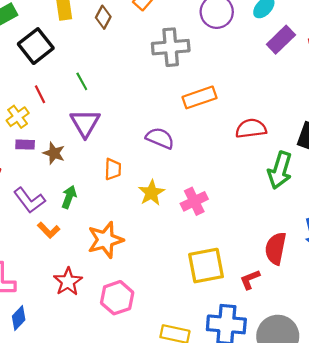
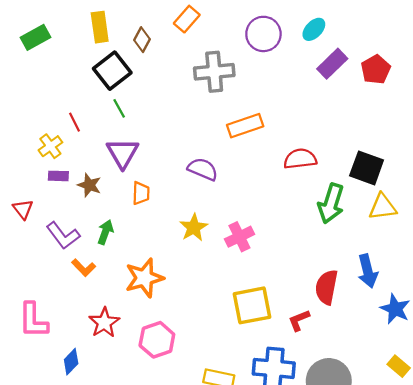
black square: (36, 46) -> (112, 71), moved
orange trapezoid: (113, 169) -> (141, 193), moved
blue diamond: (19, 318) -> (71, 362), moved

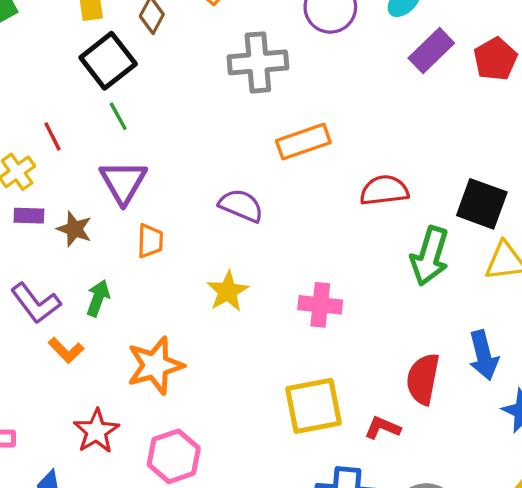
pink cross: (239, 237) -> (320, 305), moved, turned 32
red L-shape: (299, 320) -> (383, 428), turned 45

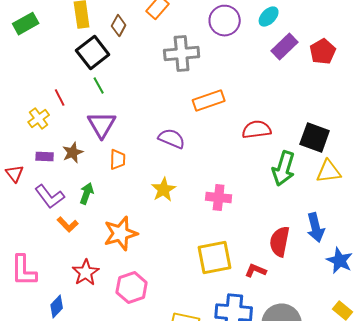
purple rectangle: (29, 216) -> (45, 157), moved
brown star: (74, 229) -> (73, 153), turned 30

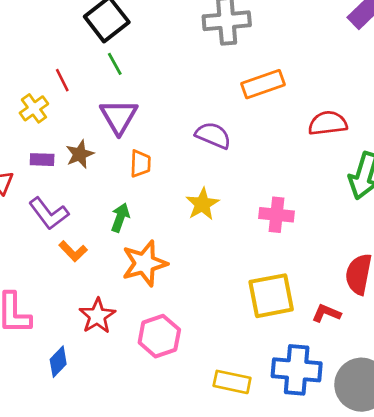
green arrow: (87, 194) -> (120, 218), moved

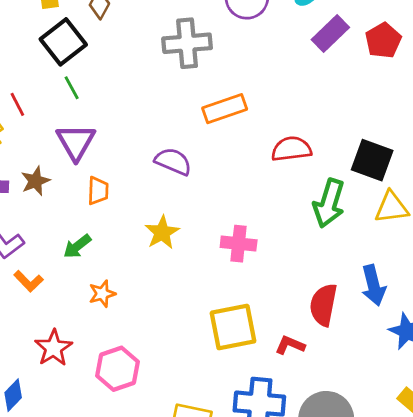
green arrow: (120, 218) -> (77, 246), turned -148
orange star: (144, 263) -> (102, 294), size x0.6

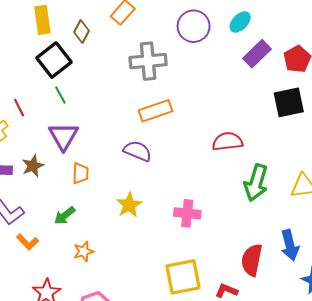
orange rectangle: (225, 109) -> (156, 111), moved
black square: (372, 160) -> (289, 102), moved, turned -32

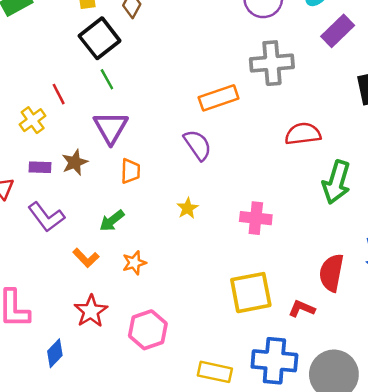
gray cross: (148, 61) -> (272, 63), moved
purple semicircle: (138, 151) -> (197, 145), turned 32
yellow star: (129, 205) -> (188, 208), size x0.7
orange L-shape: (28, 242) -> (86, 258), moved

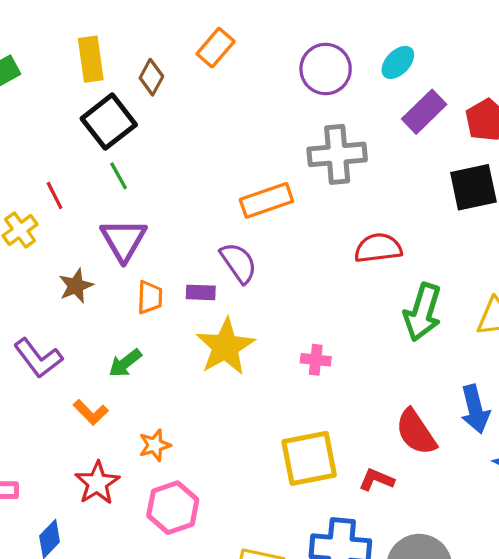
purple rectangle: (40, 167) -> (201, 292), moved
yellow star: (188, 208) -> (225, 347), size x2.0
pink cross: (256, 218) -> (316, 360), size x0.7
orange star: (134, 263) -> (155, 445), moved
red semicircle: (331, 273) -> (416, 432), turned -45

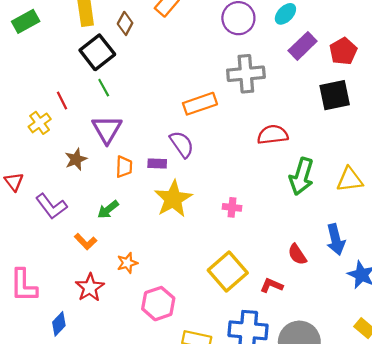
red semicircle: (416, 432) -> (297, 254), size x0.7
yellow square: (309, 458) -> (228, 272), turned -30
pink hexagon: (173, 508) -> (158, 304), moved

